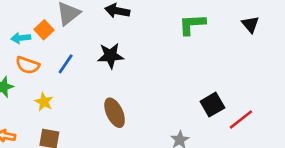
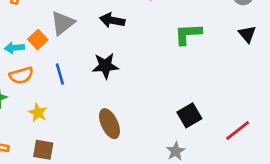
blue line: (66, 64) -> (60, 74), turned -50
orange semicircle: (28, 65) -> (21, 75), turned -35
black square: (212, 105) -> (189, 115), moved

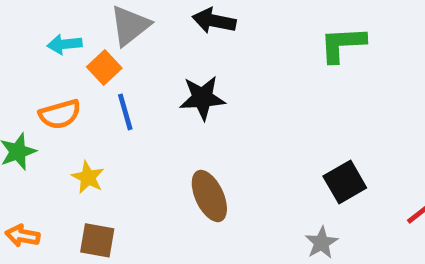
orange square: (38, 40) -> (104, 68), moved
cyan arrow: (14, 48) -> (65, 44), moved

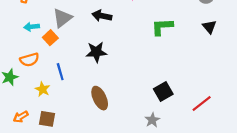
blue line: (125, 112) -> (60, 72), moved
orange arrow: (23, 236) -> (21, 117), moved, turned -40

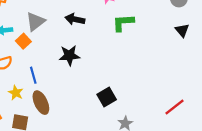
green L-shape: (162, 27) -> (123, 23), moved
black square: (163, 91) -> (107, 97), moved
brown ellipse: (100, 98) -> (41, 103), moved

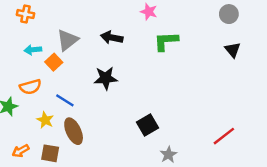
blue line: (33, 75) -> (65, 100), turned -42

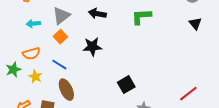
orange square: (54, 62) -> (60, 37), moved
yellow star: (45, 120) -> (35, 77), moved

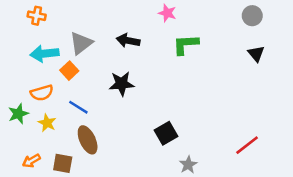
cyan arrow: (33, 24) -> (44, 54), size x1.5
orange square: (60, 37) -> (69, 71), moved

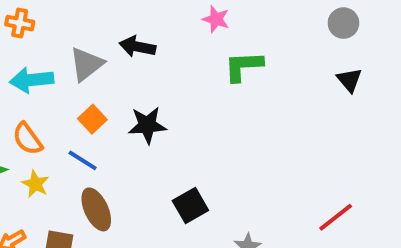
black arrow: (128, 41) -> (137, 47), moved
orange square: (69, 71) -> (92, 119), moved
orange semicircle: (42, 93) -> (28, 139), turned 70
black square: (166, 133) -> (190, 206), moved

